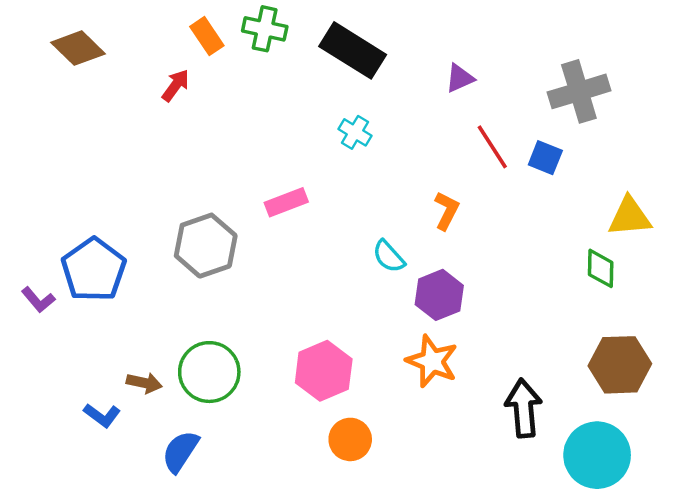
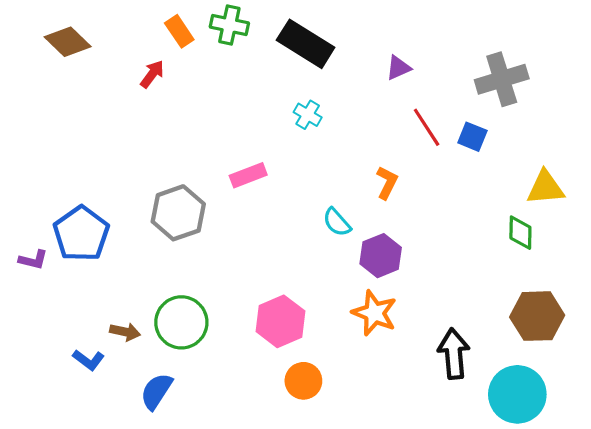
purple L-shape: (38, 300) -> (33, 260), turned -36

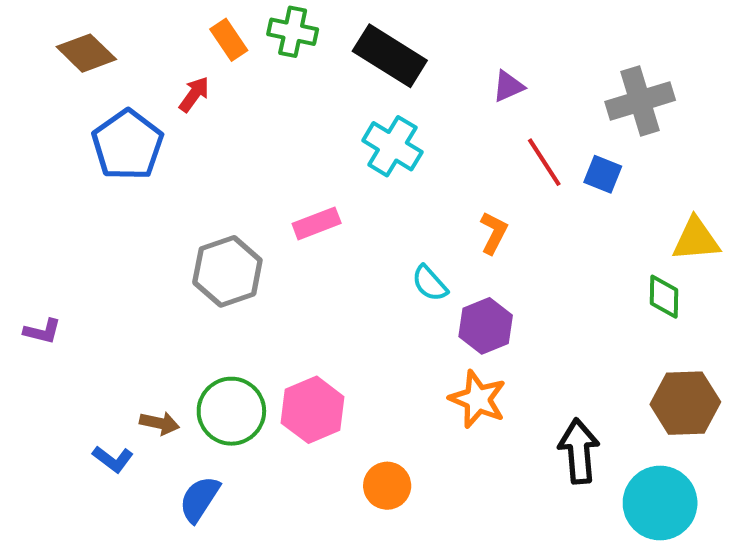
cyan cross: (308, 115) -> (392, 146), size x1.6
blue pentagon: (81, 234) -> (128, 145), moved
pink hexagon: (280, 321) -> (313, 410), moved

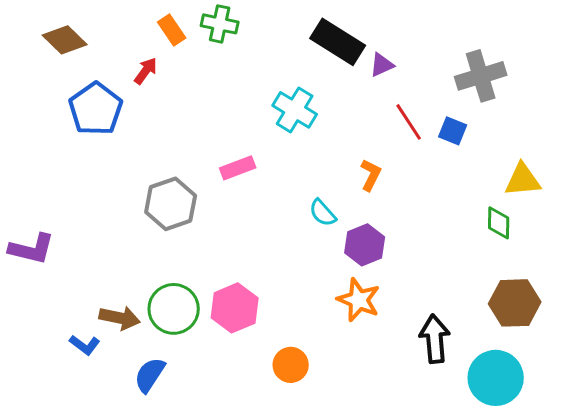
black rectangle: (390, 56) -> (338, 42), moved
purple L-shape: (42, 331) -> (32, 249), size x1.6
brown arrow: (160, 423) -> (120, 318), size x1.4

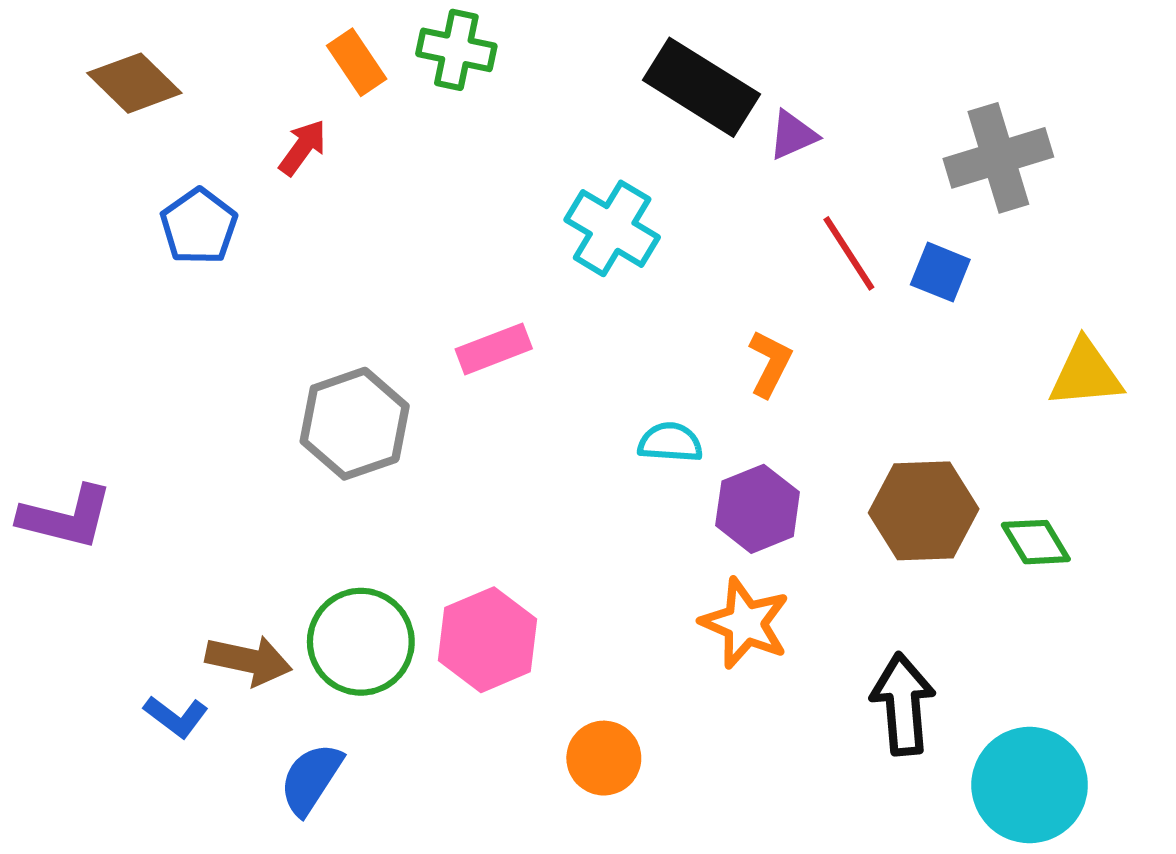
blue pentagon: (96, 109) -> (199, 226), size x0.7
cyan semicircle: (323, 213) -> (670, 442), turned 136
green diamond: (499, 223) -> (1036, 542), moved, turned -32
brown hexagon: (515, 303) -> (924, 511), moved

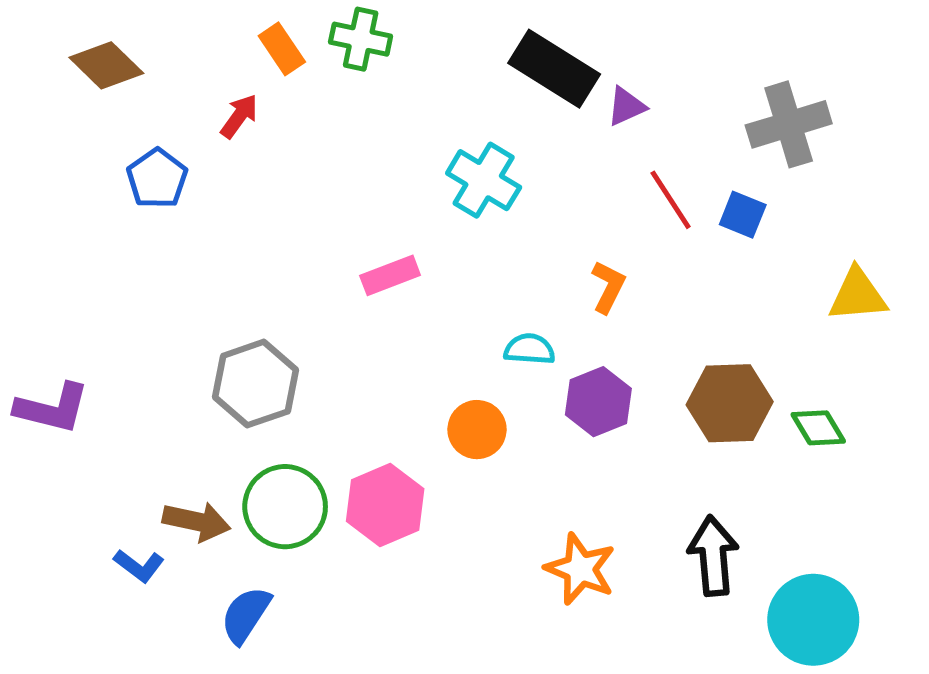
gray hexagon: (355, 424) -> (256, 384), moved
orange star: (745, 623) -> (580, 569), moved
orange circle: (604, 758) -> (477, 430), moved

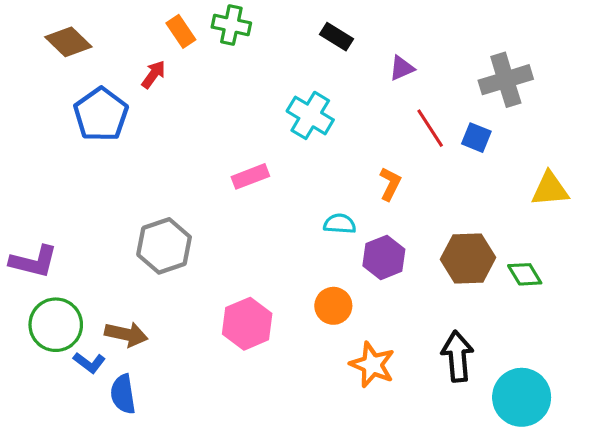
black rectangle: (554, 69) -> (337, 37), moved, size x0.6
blue pentagon: (157, 179) -> (101, 114), size x1.4
orange circle: (477, 430) -> (333, 306), moved
green circle: (285, 507) -> (56, 325), moved
blue semicircle: (246, 615) -> (123, 394), moved, turned -42

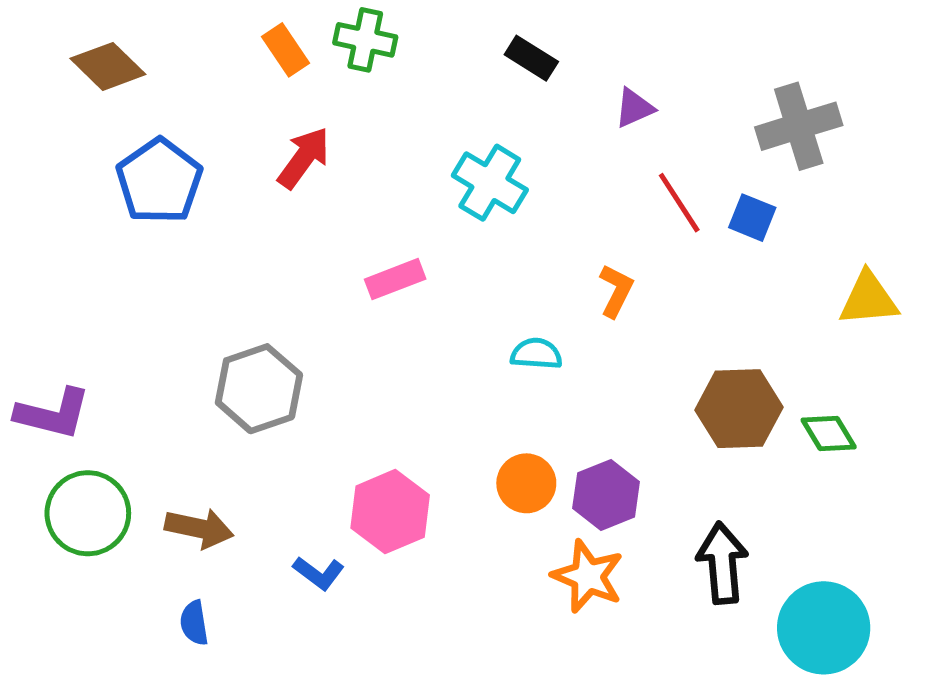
red arrow: (154, 74) -> (304, 158), moved, size x1.4
purple hexagon: (384, 257) -> (606, 495), moved
blue L-shape: (89, 363) -> (319, 573), moved
blue semicircle: (123, 394) -> (194, 623), size x0.7

